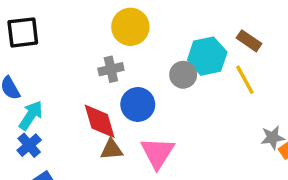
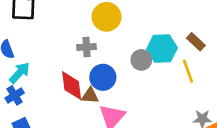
brown triangle: (112, 149) -> (90, 96), moved

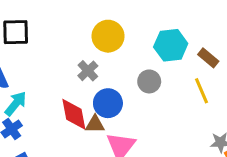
gray cross: (87, 47) -> (88, 71), turned -36
cyan hexagon: (162, 49) -> (171, 45), moved

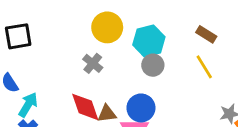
cyan hexagon: (171, 45) -> (149, 41), moved
blue circle: (108, 103) -> (141, 108), moved

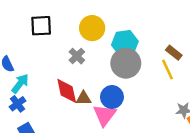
brown rectangle: (206, 34) -> (174, 53), moved
black square: (18, 36) -> (41, 26), moved
gray circle: (153, 65) -> (126, 63), size x1.6

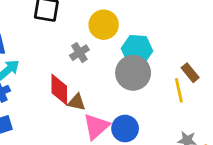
blue circle: (112, 97) -> (125, 129), moved

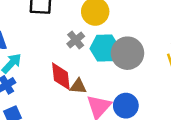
cyan hexagon: (137, 50) -> (105, 48), moved

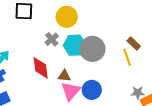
brown triangle: (78, 86) -> (64, 76), moved

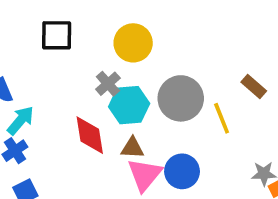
cyan hexagon: (75, 45) -> (129, 105), moved
yellow line: (127, 57) -> (222, 118), moved

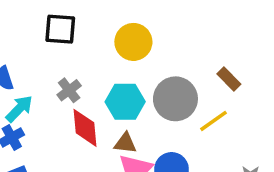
gray cross: (108, 84) -> (69, 90), moved
brown rectangle: (254, 86) -> (229, 79), moved
yellow line: (222, 118) -> (213, 121), turned 72

